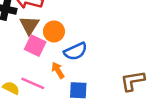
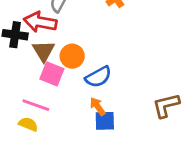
orange arrow: (58, 70) -> (98, 106), moved
pink line: (33, 83) -> (36, 105), moved

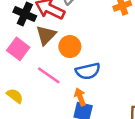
pink square: (52, 74) -> (18, 49), moved
pink line: (36, 105) -> (49, 75), moved

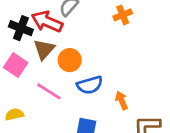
yellow semicircle: (15, 96) -> (14, 114), turned -48
orange arrow: (80, 97) -> (122, 100), moved

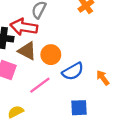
brown triangle: (44, 49) -> (27, 51), turned -30
pink line: (49, 91) -> (40, 85), turned -55

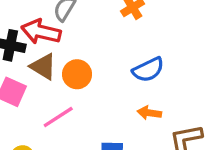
blue semicircle: (73, 71) -> (148, 70), moved
orange arrow: (103, 78) -> (149, 113), turned -49

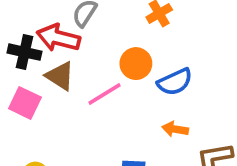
orange circle: (77, 74) -> (136, 64), moved
pink line: (58, 117) -> (105, 94), moved

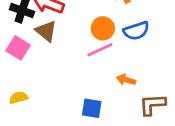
blue semicircle: (175, 82) -> (136, 31), moved
pink line: (105, 94) -> (100, 50), moved

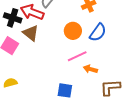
blue semicircle: (136, 31) -> (98, 32), turned -36
pink line: (100, 50) -> (77, 56), moved

